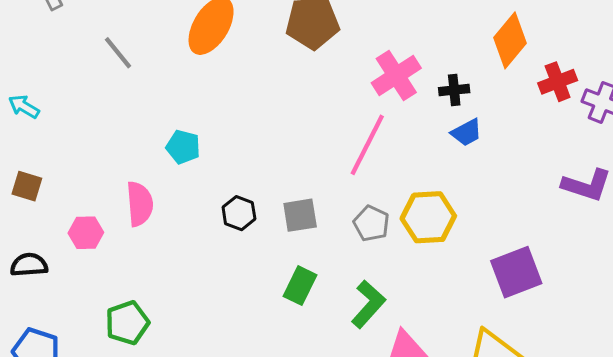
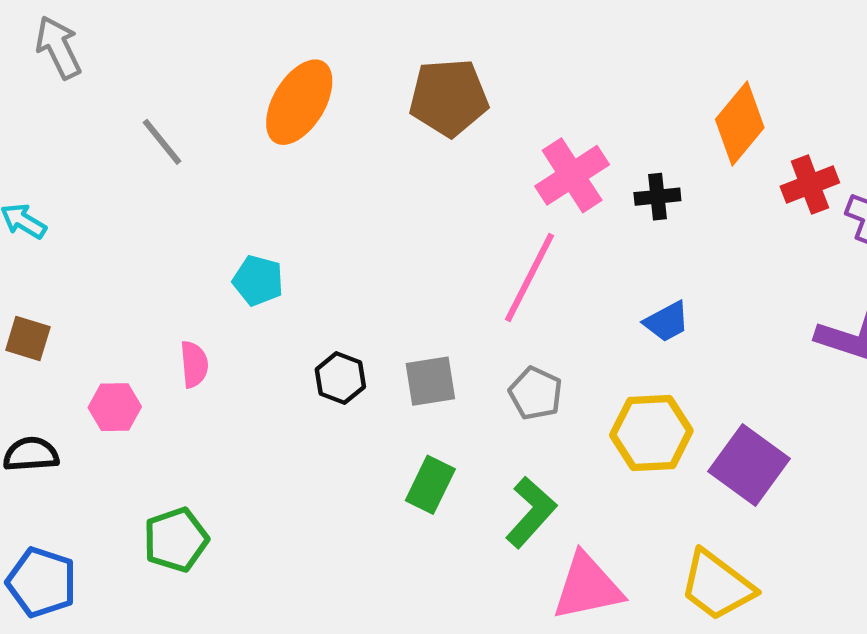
blue trapezoid: (467, 132) -> (667, 322), moved
pink semicircle: (140, 204) -> (194, 364), size x0.7
yellow hexagon: (428, 217) -> (651, 433), moved
purple square: (516, 272) -> (749, 465), turned -33

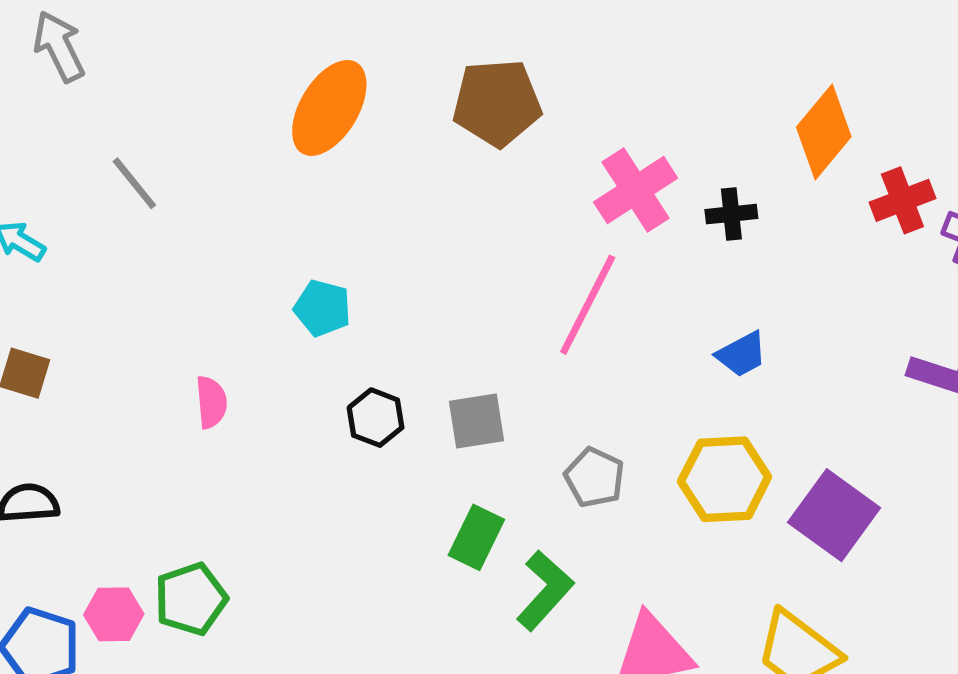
gray line: (162, 142) -> (134, 183), moved
cyan pentagon: (258, 281) -> (322, 308), moved
gray pentagon: (536, 393) -> (595, 477), moved
pink hexagon: (115, 407) -> (114, 614), moved
green L-shape: (531, 512) -> (545, 590), moved

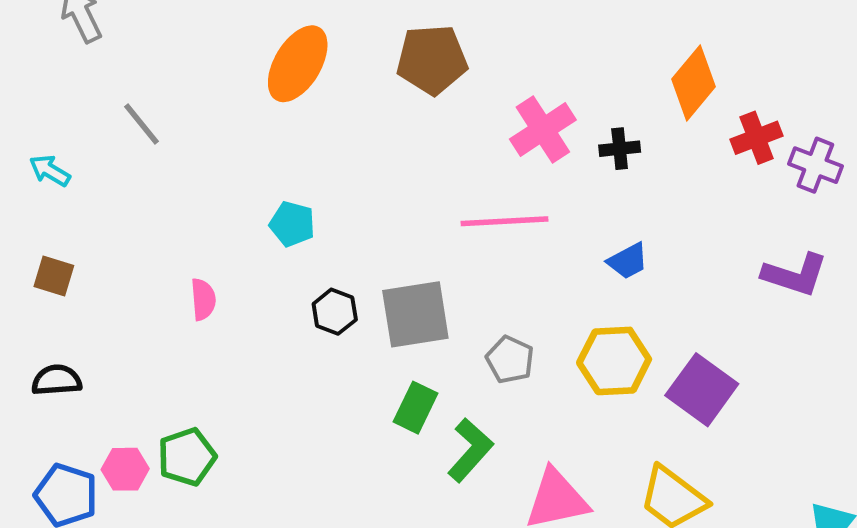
pink line: (588, 305) -> (505, 221), turned 60
gray square: (476, 421) -> (415, 314), size x1.5

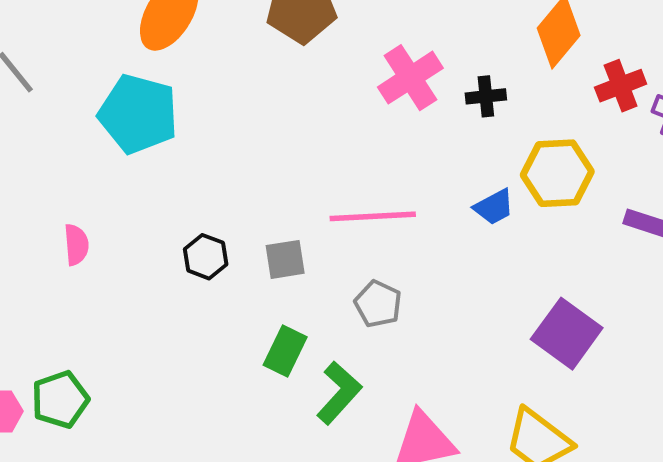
pink line: (505, 221) -> (373, 216), moved
cyan pentagon: (292, 224) -> (138, 114), moved, size x1.8
gray square: (415, 314) -> (285, 259), size x0.6
yellow hexagon: (614, 361) -> (557, 173), moved

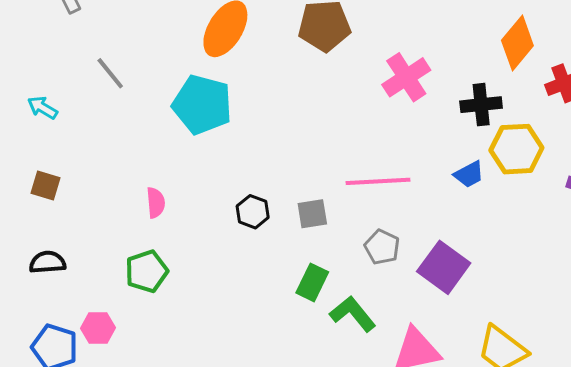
black cross: (486, 96) -> (481, 105), moved, size x1.4
purple square: (567, 334) -> (444, 267), moved
green L-shape: (339, 393) -> (353, 314), turned -81
green pentagon: (60, 400) -> (147, 271), moved

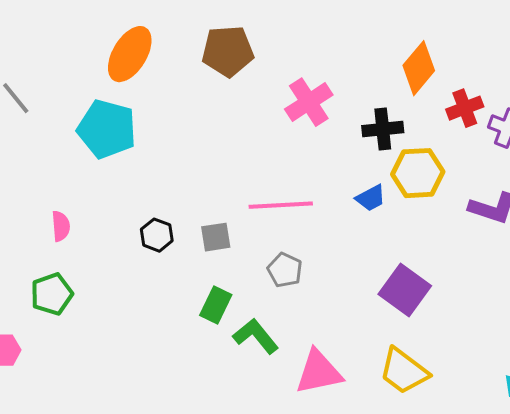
purple square: (444, 267) -> (405, 290), moved

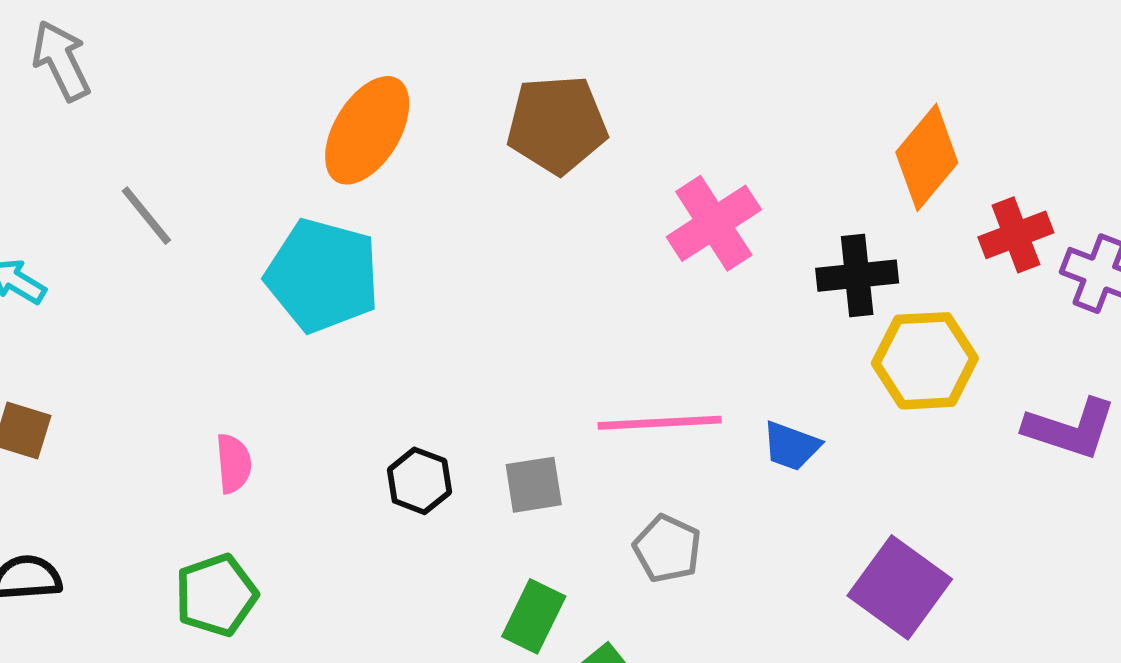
blue trapezoid: (371, 198) -> (791, 446), moved, turned 48

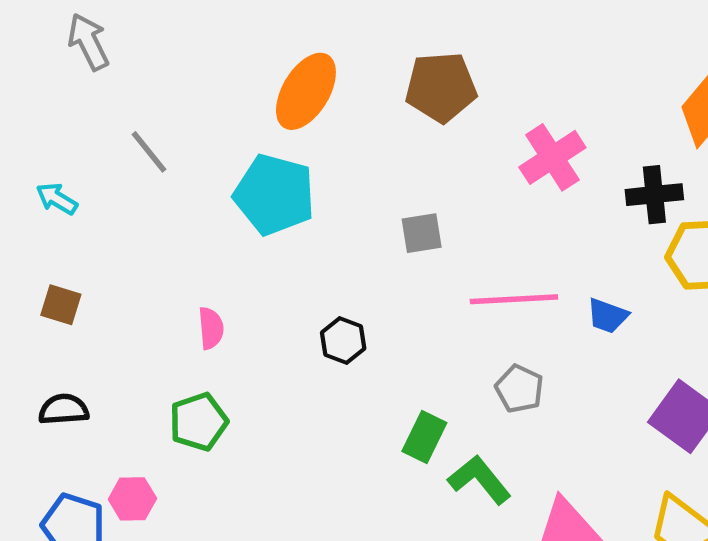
gray square: (534, 485) -> (422, 233), moved

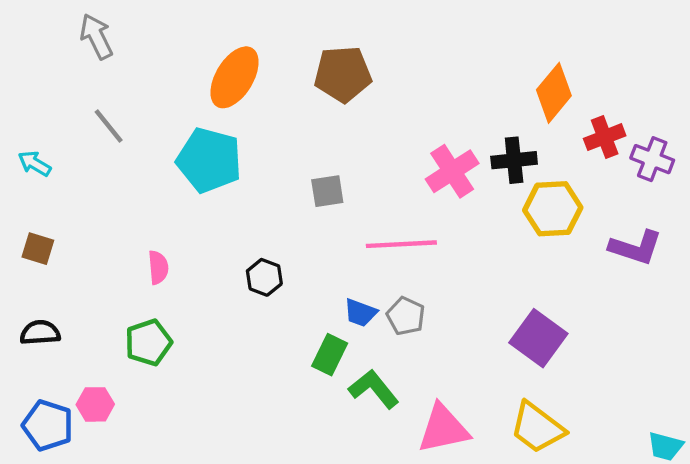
gray arrow: (88, 42) -> (96, 36), moved
pink cross: (552, 157) -> (452, 171), moved
blue trapezoid: (608, 316) -> (360, 313), moved

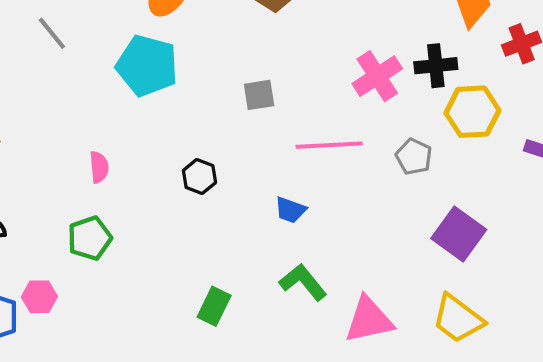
gray pentagon: (406, 316) -> (414, 157), moved
green rectangle: (330, 355) -> (214, 306), moved

